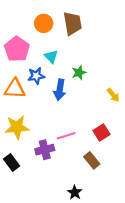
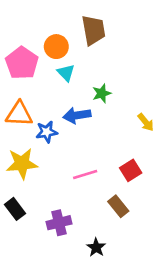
orange circle: (44, 23) -> (56, 47), moved
blue star: (36, 76) -> (47, 132), moved
blue arrow: (60, 90) -> (77, 115), turned 72
purple cross: (45, 150) -> (59, 223), moved

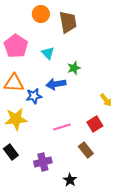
orange circle: (56, 47) -> (41, 14), moved
yellow arrow: (146, 122) -> (106, 100), moved

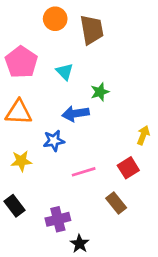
blue star: (34, 96) -> (54, 141), moved
yellow arrow: (106, 100) -> (143, 135), turned -120
yellow star: (16, 119) -> (21, 161), size x0.7
black star: (70, 180) -> (80, 244), moved

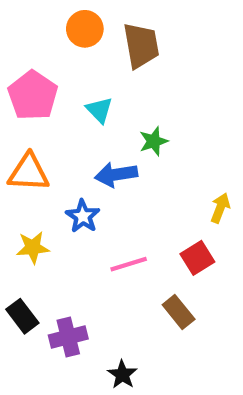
blue star: (54, 141) -> (83, 216), turned -30
purple cross: (58, 219) -> (68, 337), moved

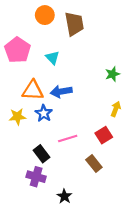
green star: (154, 141) -> (112, 74), moved
orange triangle: (29, 173) -> (33, 90), moved
yellow star: (33, 247) -> (17, 117), moved
black rectangle: (22, 316) -> (42, 154), moved
purple cross: (68, 337) -> (36, 177), turned 30

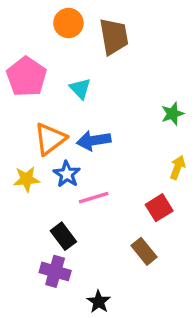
orange triangle: (33, 90) -> (50, 139), turned -40
pink line: (68, 138) -> (94, 198), moved

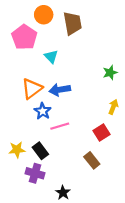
pink pentagon: (26, 77) -> (24, 37), moved
yellow star: (26, 179) -> (17, 150), moved

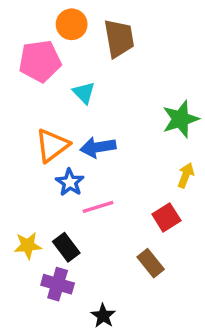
pink pentagon: (24, 37) -> (40, 61), turned 30
green star: (110, 73) -> (180, 119), size x1.5

